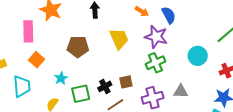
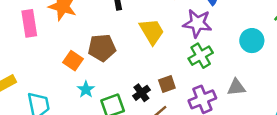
pink rectangle: (28, 31) -> (29, 23), moved
orange square: (37, 60) -> (73, 61), moved

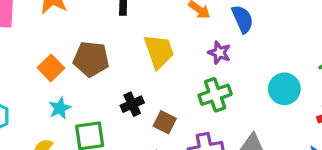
purple star: (197, 23) -> (219, 53), size x0.6
brown square: (167, 84) -> (165, 122), turned 35
black cross: (141, 93) -> (132, 104), moved

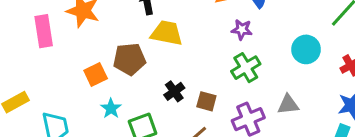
yellow trapezoid: (159, 51) -> (167, 33), moved, turned -48
orange square: (51, 68) -> (96, 75), turned 30

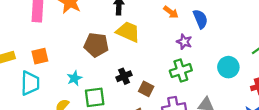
orange square: (96, 75) -> (40, 56), moved

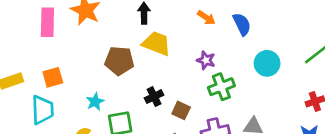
purple star: (184, 42) -> (206, 60), moved
cyan circle: (228, 67) -> (267, 63), moved

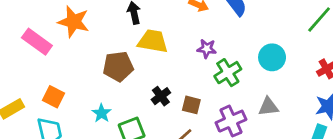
pink rectangle: (47, 22) -> (37, 42), turned -44
cyan circle: (267, 63) -> (272, 57), moved
orange square: (53, 77) -> (53, 97), turned -36

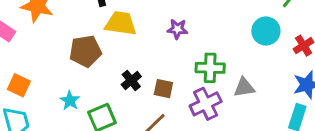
cyan circle: (272, 57) -> (266, 31), moved
green cross: (228, 73) -> (210, 68), moved, turned 36

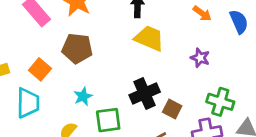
brown pentagon: (85, 51) -> (77, 48), moved
black cross: (131, 80) -> (145, 93), size x1.5

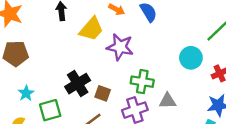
yellow trapezoid: (149, 38) -> (91, 29), moved, turned 116
purple star: (200, 58) -> (120, 47), size x1.6

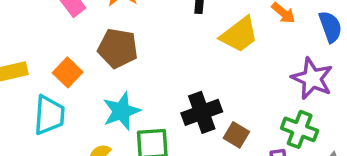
purple star: (120, 47) -> (312, 78), moved
cyan star: (26, 93) -> (121, 111), size x1.5

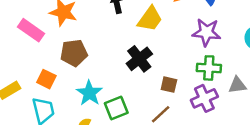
black cross: (202, 112) -> (139, 59), moved

